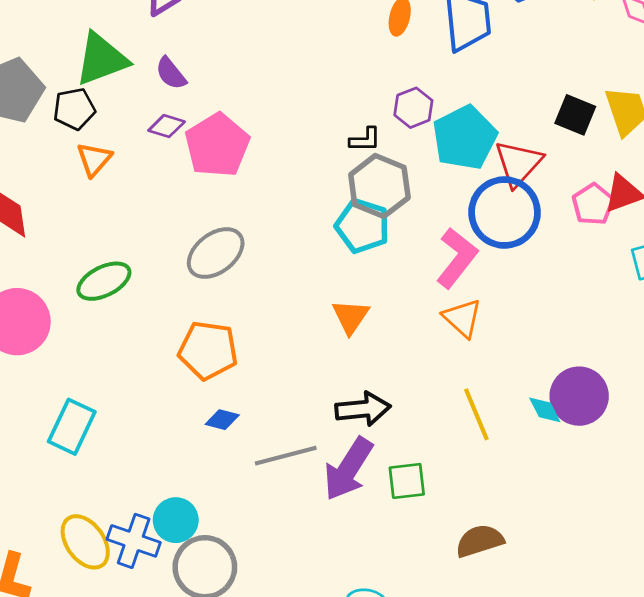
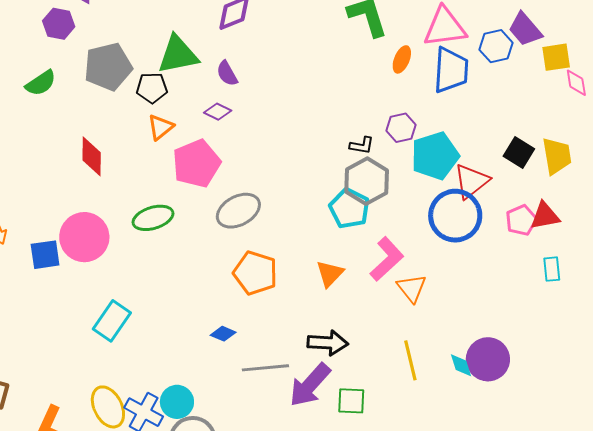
pink pentagon: (217, 145) -> (197, 164), moved
pink L-shape: (457, 258) -> (387, 259), moved
orange pentagon: (208, 350) -> (255, 273), moved

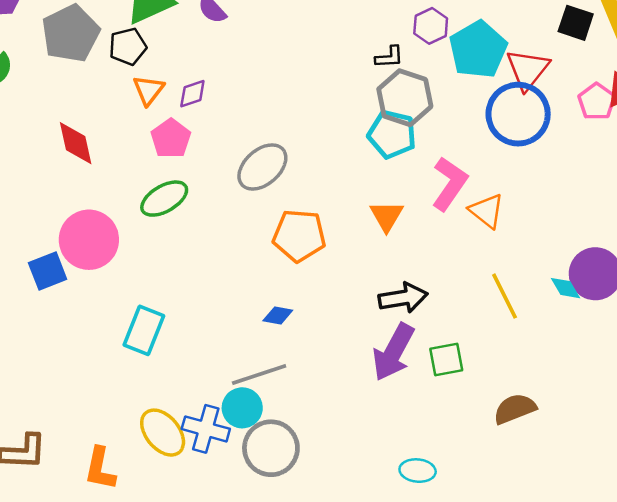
purple diamond: (218, 112) -> (192, 94), moved, turned -32
pink pentagon: (197, 164) -> (171, 139), moved, size x0.7
gray line: (265, 368) -> (259, 374), moved

